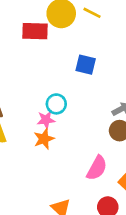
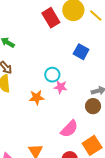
red rectangle: (35, 31) -> (51, 18), turned 42
pink star: (46, 120) -> (61, 87), moved

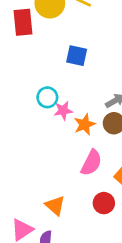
red rectangle: (51, 18) -> (23, 22), turned 42
orange star: (37, 98) -> (85, 124), moved

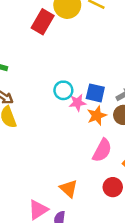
red rectangle: (23, 22) -> (43, 22), turned 35
blue square: (77, 56) -> (95, 93), moved

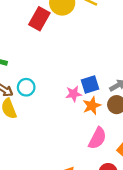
cyan circle: (63, 90) -> (26, 87), moved
blue square: (95, 93) -> (90, 84), turned -30

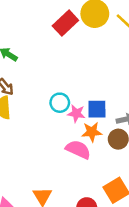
cyan circle: (26, 87) -> (60, 103), moved
pink semicircle: (97, 138) -> (78, 149), moved, turned -110

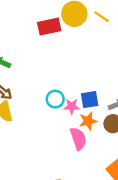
red rectangle: (65, 23) -> (49, 27), turned 40
pink semicircle: (78, 149) -> (78, 139), turned 55

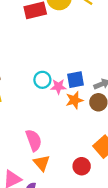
pink semicircle: (78, 139) -> (34, 140), moved

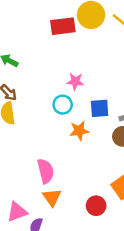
pink star: (58, 87) -> (75, 81), moved
orange star: (74, 100) -> (79, 131), moved

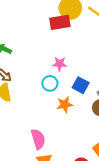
red rectangle: (63, 26) -> (60, 22), moved
blue square: (100, 108) -> (81, 85), turned 35

